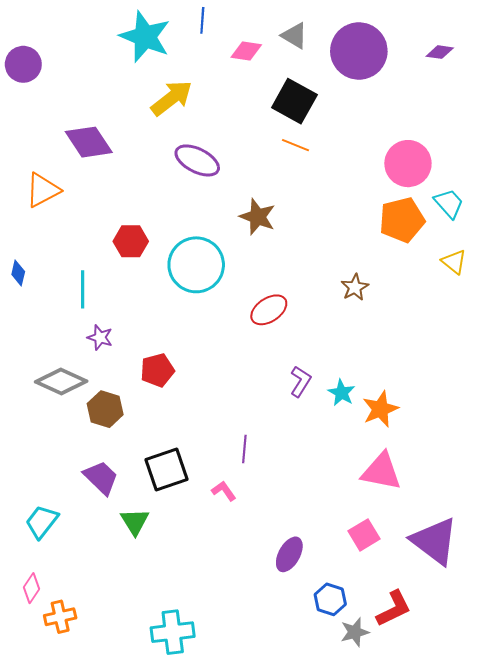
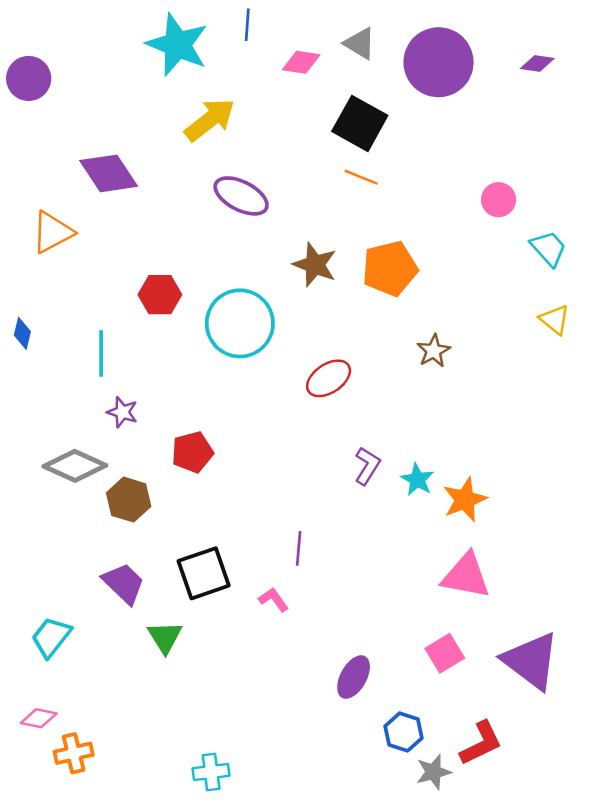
pink circle: (408, 164) -> (498, 200), size x0.6
orange pentagon: (402, 220) -> (390, 268), moved
pink diamond: (31, 588) -> (39, 718), turned 68
cyan cross: (173, 632) -> (211, 772), size x0.7

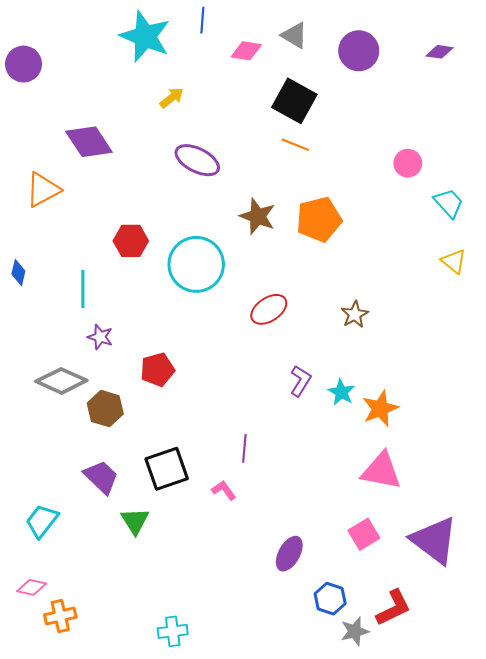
purple circle: (439, 62) -> (359, 51), size x0.7
yellow arrow: (210, 120) -> (172, 98), size x0.6
brown star: (434, 351) -> (355, 314), moved

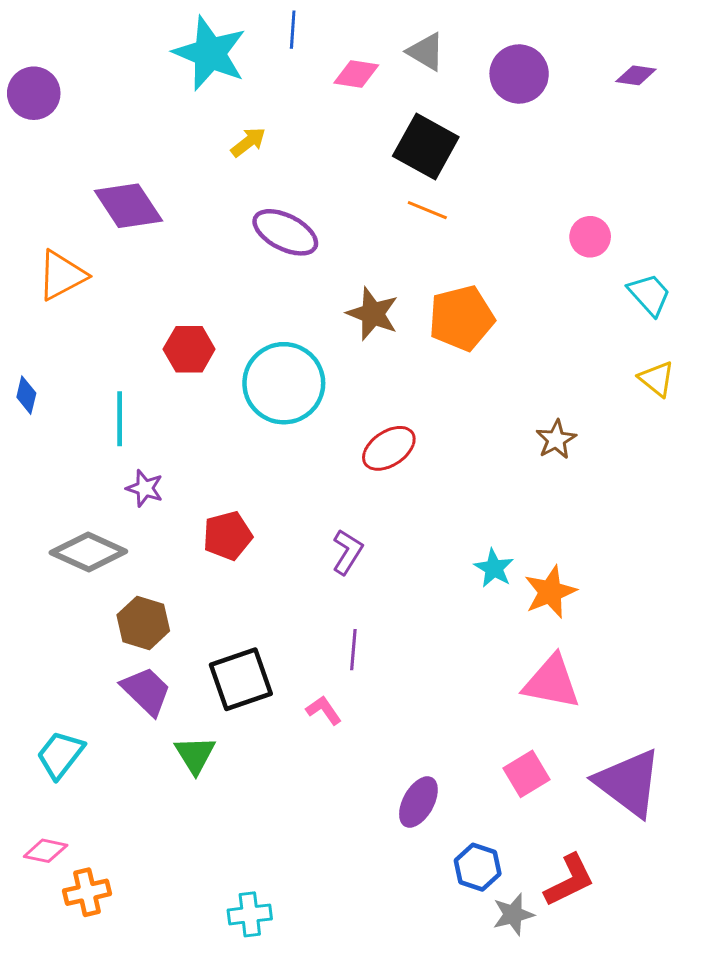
brown star: (355, 314) -> (556, 439), moved
purple L-shape: (300, 381) -> (347, 552), moved
brown hexagon: (105, 409) -> (143, 623), moved

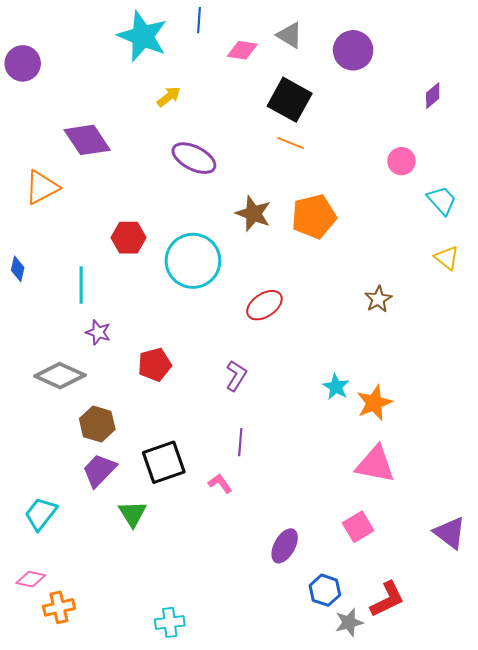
purple diamond: (636, 75) -> (433, 96), moved, turned -48
purple trapezoid: (146, 691) -> (99, 470), turned -90
purple triangle: (629, 783) -> (450, 533), moved, size x0.7

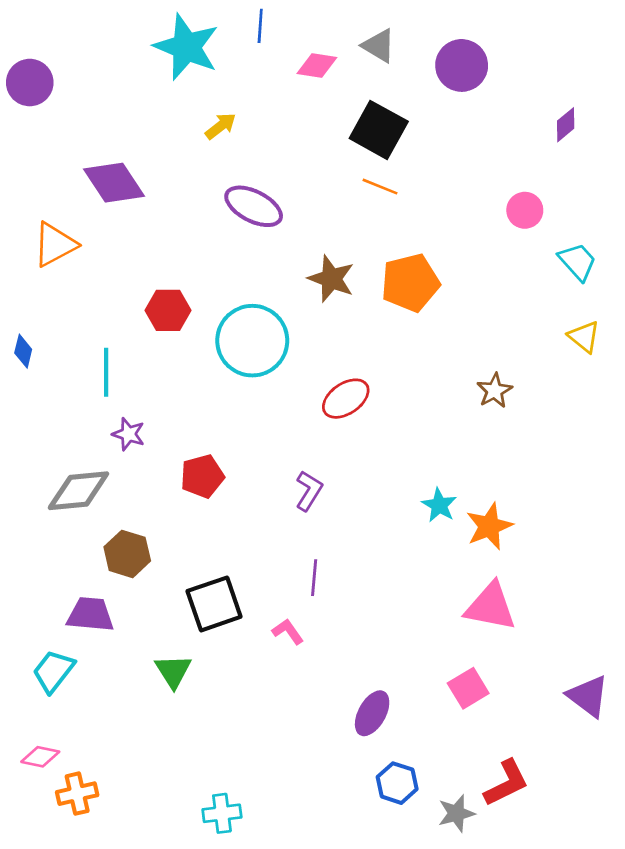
gray diamond: (60, 376) -> (78, 491), turned -30
purple trapezoid: (99, 470) -> (90, 614), moved, turned 51
blue hexagon: (325, 590) -> (397, 783), moved

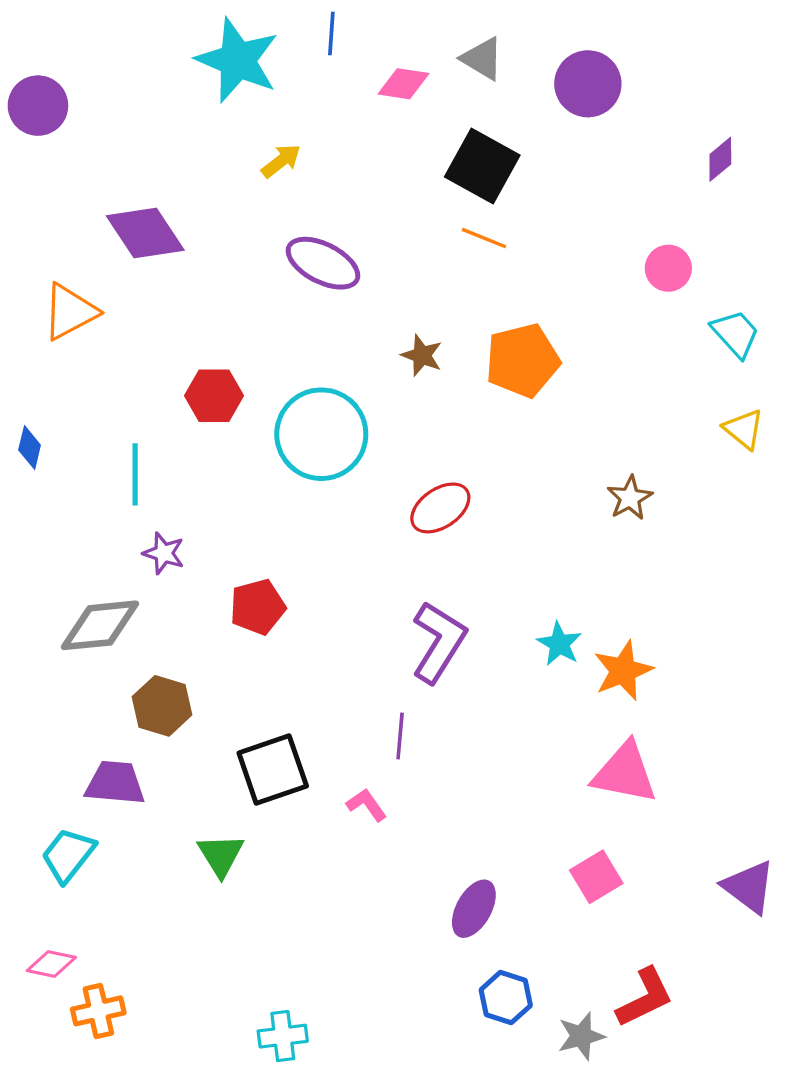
brown star: (331, 279) -> (422, 355), size x0.7
purple L-shape: (309, 491) -> (439, 642), moved, size x1.6

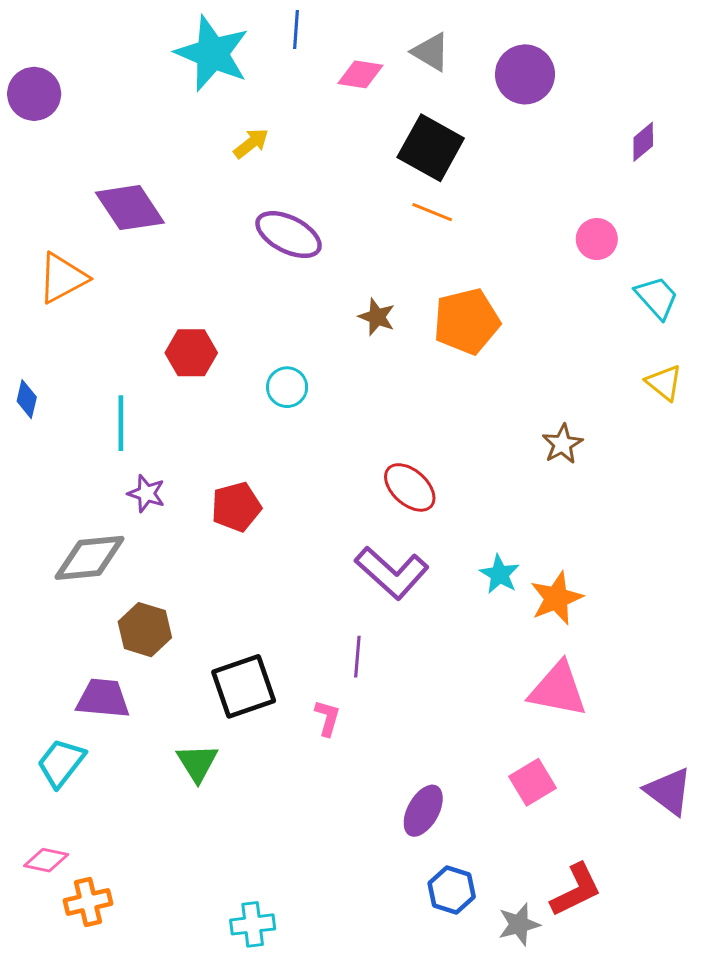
cyan circle: (321, 434) -> (287, 387), size x0.5
red ellipse: (440, 508) -> (410, 487), moved, turned 76
red pentagon: (258, 607) -> (236, 507), moved
purple L-shape: (439, 642) -> (392, 573), turned 100
pink L-shape: (367, 805) -> (327, 718), turned 51

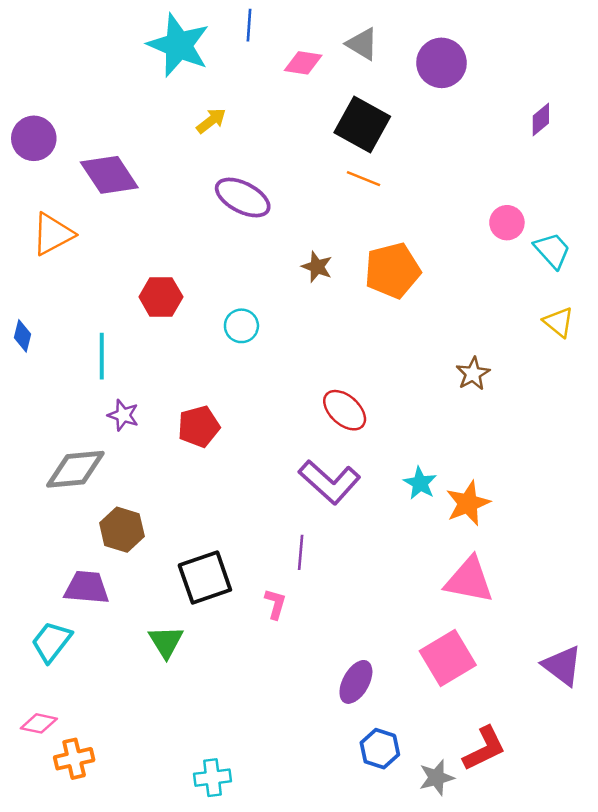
purple circle: (34, 94) -> (34, 138), moved
pink circle: (597, 239) -> (507, 223), moved
pink square: (532, 782) -> (448, 658), size x1.4

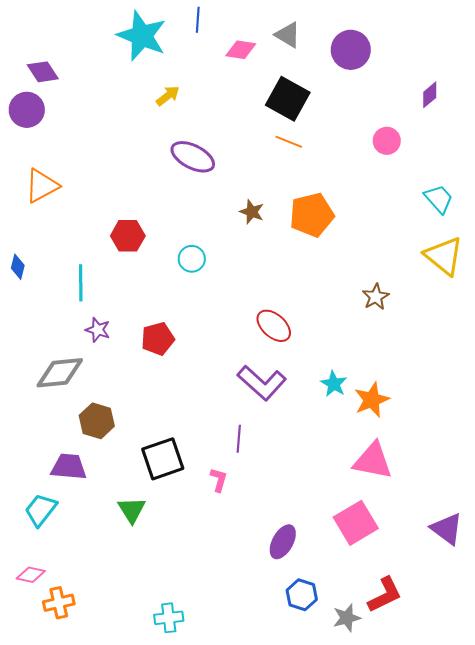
purple diamond: (109, 175) -> (43, 72), moved, size x0.7
pink circle: (507, 223) -> (387, 141), moved
yellow triangle: (559, 322) -> (444, 256), size x1.6

